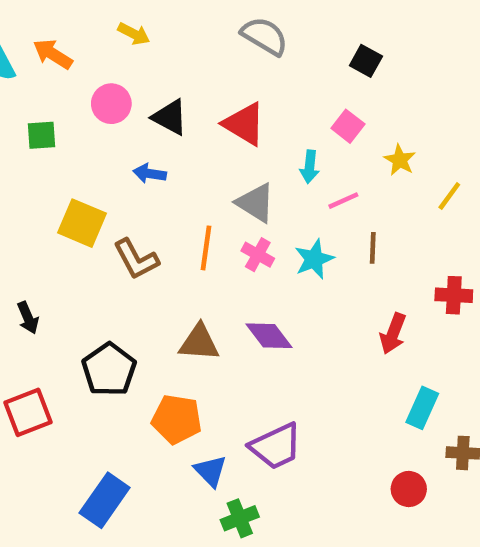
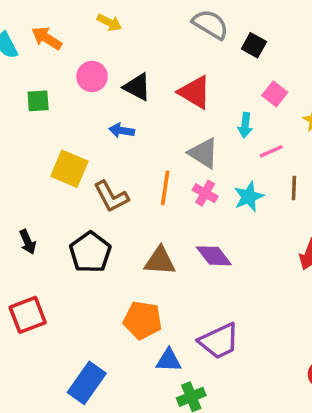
black square: (366, 61) -> (254, 45), moved
black pentagon: (109, 370) -> (90, 252), moved
blue triangle: (210, 471) -> (169, 360), turned -44

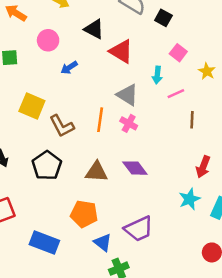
black triangle: (137, 87) -> (94, 29), moved
blue arrow: (122, 130) -> (69, 68), moved, turned -42
cyan star: (249, 197) -> (190, 199), moved
blue triangle: (169, 360) -> (103, 243), turned 36
blue rectangle: (87, 383) -> (44, 243), moved, turned 76

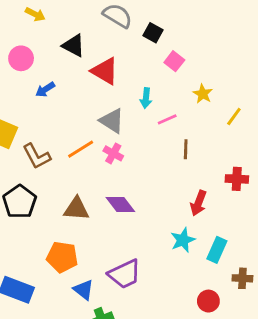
pink square: (178, 53) -> (174, 61), moved
orange line: (100, 120) -> (81, 149), turned 50

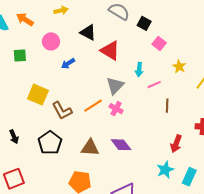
yellow arrow: (35, 14) -> (61, 10), turned -40
gray triangle: (112, 121) -> (115, 86), turned 42

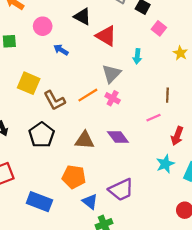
blue arrow: (68, 64) -> (61, 50), turned 64
pink line: (154, 85) -> (153, 118), moved

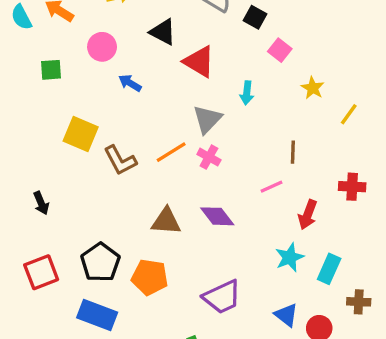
black pentagon: (42, 135) -> (100, 262), moved
blue triangle: (90, 202) -> (286, 315), moved

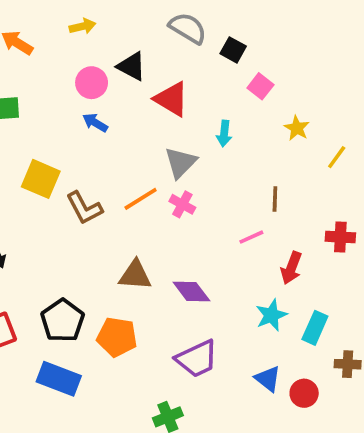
pink circle: (102, 47) -> (92, 83), moved
purple diamond: (217, 216) -> (191, 292), moved

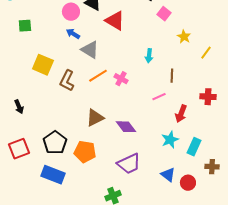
cyan arrow: (224, 134) -> (149, 56), moved
gray triangle: (181, 163) -> (90, 50), moved, turned -42
brown L-shape: (84, 208) -> (67, 81), turned 55
brown triangle: (135, 275) -> (95, 118), turned -30

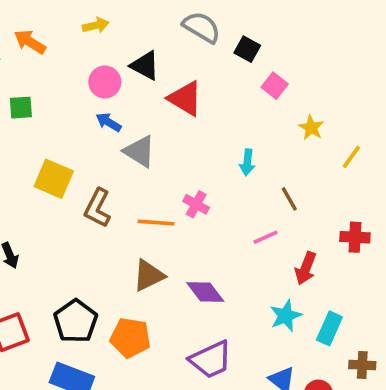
orange line: (98, 76) -> (156, 223), moved, turned 36
brown line: (172, 76) -> (289, 199), turned -32

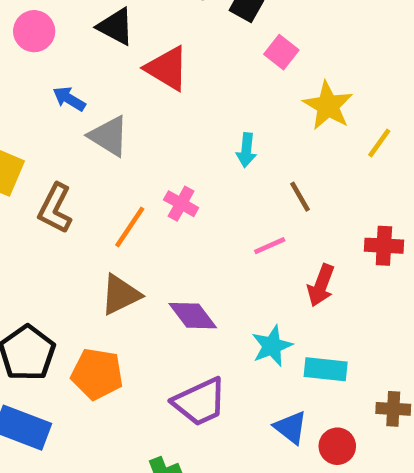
pink circle: (105, 82) -> (34, 31), moved
yellow star: (311, 128) -> (328, 106), size x1.5
orange line: (156, 223) -> (130, 227), turned -60
cyan star: (286, 316) -> (272, 346), moved
cyan rectangle: (329, 328) -> (326, 369), moved, turned 72

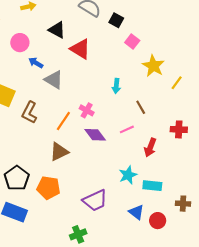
pink circle: (34, 31) -> (20, 43), moved
purple diamond: (193, 316) -> (95, 135), moved

